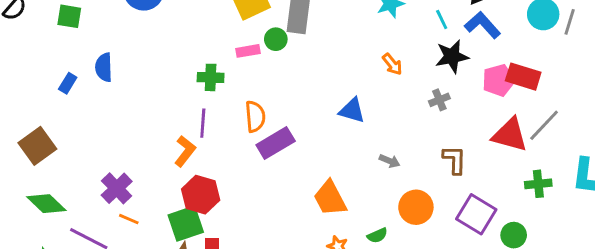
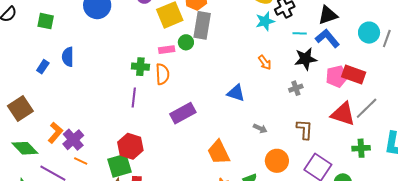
cyan line: (442, 19) -> (300, 33), turned -64
orange semicircle: (255, 117) -> (162, 74), moved
orange L-shape: (185, 151) -> (55, 133), moved

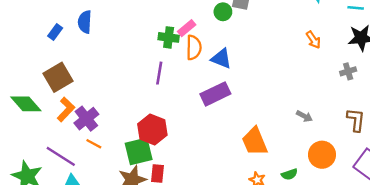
pink rectangle: (167, 50) -> (187, 28), moved, turned -35
blue triangle: (236, 93) -> (221, 59), moved
brown square: (20, 108) -> (58, 77), moved
green diamond: (25, 148) -> (26, 104), moved

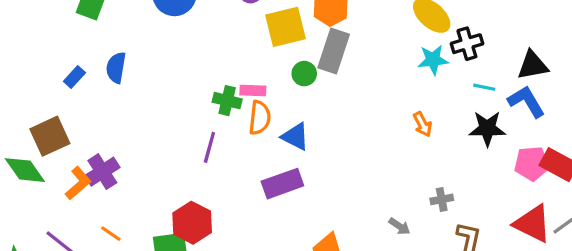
pink rectangle: (187, 28) -> (253, 91), turned 36
gray cross: (348, 71) -> (442, 199), moved
brown square: (58, 77) -> (50, 136), moved
purple cross: (86, 119) -> (102, 172), moved

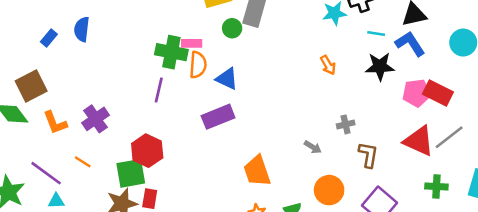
green cross: (227, 101) -> (171, 52), size x1.4
purple cross: (102, 172) -> (96, 119), moved
orange L-shape: (78, 183) -> (55, 123), turned 112

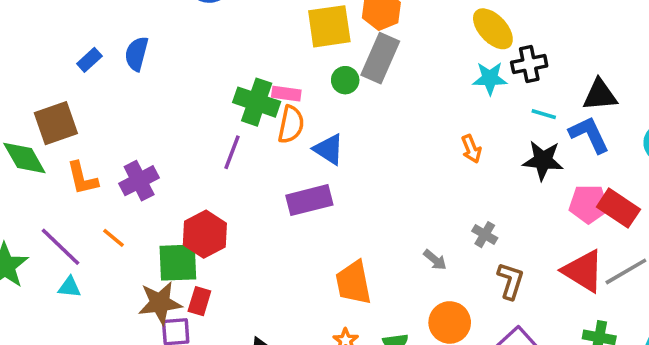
gray cross: (346, 124) -> (485, 235), turned 36

